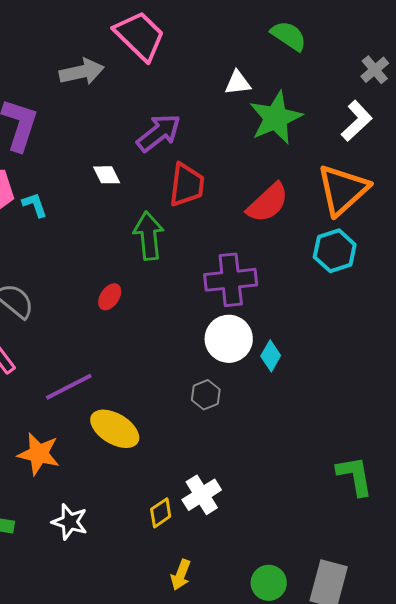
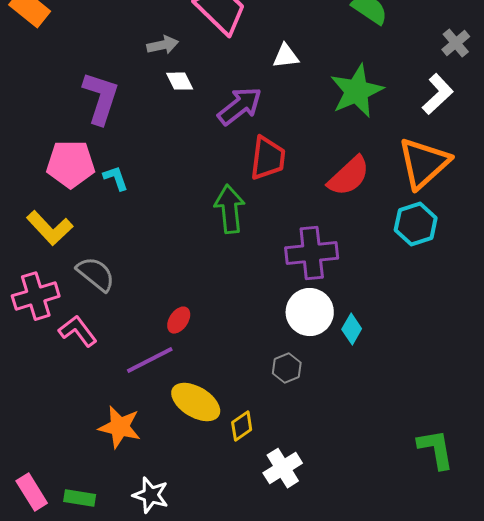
gray arrow: (82, 72) -> (163, 45), size x0.7
white triangle: (238, 83) -> (286, 56), moved
white diamond: (107, 175) -> (180, 81), moved
red ellipse: (110, 297) -> (179, 320), moved
yellow diamond: (161, 513) -> (242, 426), moved

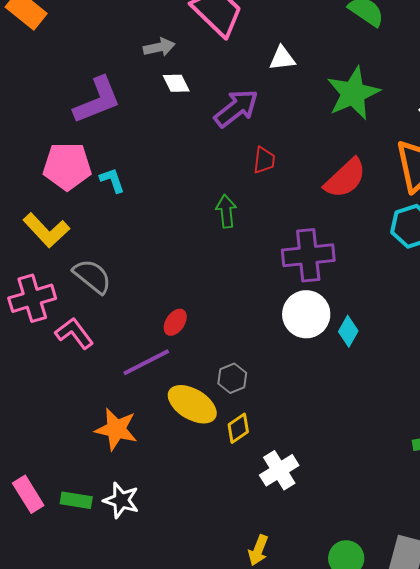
purple L-shape: (101, 98) -> (97, 100), turned 50
red trapezoid: (268, 158) -> (264, 160), size x0.6
green arrow: (230, 209) -> (226, 211), size x0.7
gray hexagon: (287, 368) -> (232, 378), moved
white star: (151, 495) -> (121, 500), moved

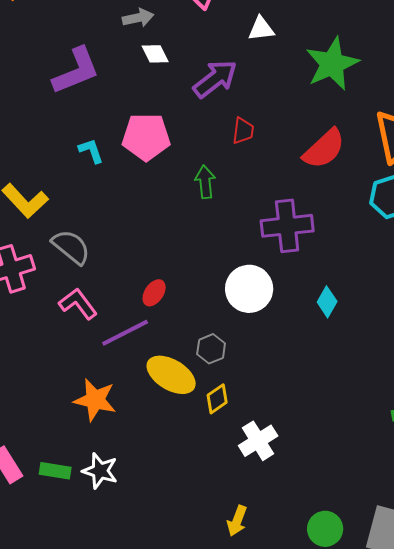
pink pentagon: (67, 166) -> (146, 137), moved
white circle: (306, 314) -> (249, 289), moved
pink L-shape: (74, 333) -> (78, 304), moved

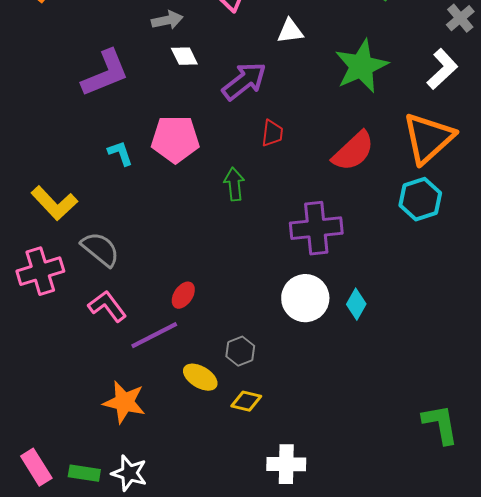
white circle: (249, 289) -> (305, 298), moved
yellow ellipse: (171, 375) -> (200, 377), size x0.7
yellow diamond: (217, 399) -> (246, 401), turned 48
white cross: (258, 441) -> (286, 464), moved, turned 33

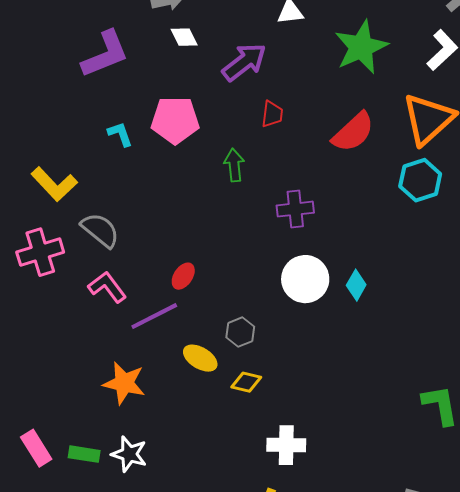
purple cross: (316, 228) -> (295, 209), moved, size x0.7

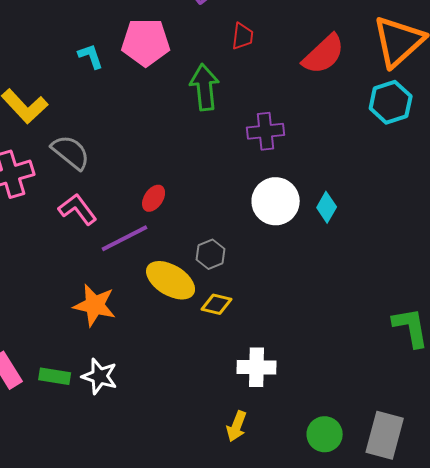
green arrow: (234, 165) -> (205, 87), size x1.4
yellow ellipse: (200, 358) -> (171, 280), size x1.4

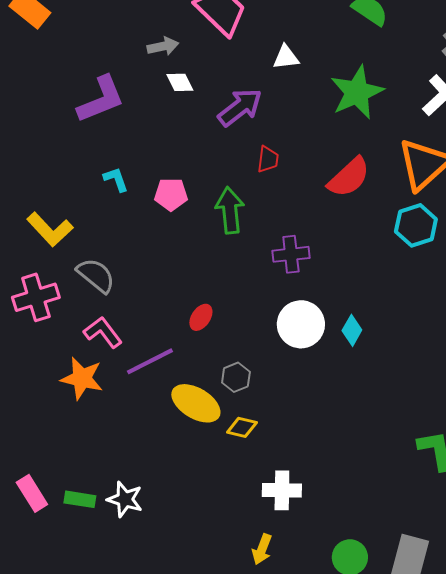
pink pentagon: (146, 42) -> (171, 194), moved, size x0.7
red ellipse: (154, 198) -> (201, 317), moved
orange star: (95, 305) -> (82, 378), moved

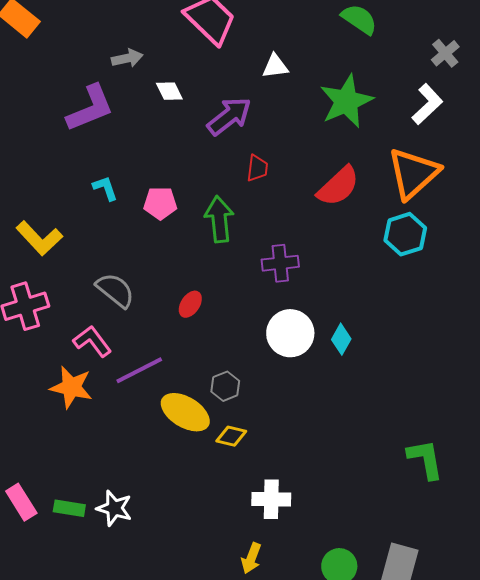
gray arrow: (163, 46) -> (127, 58), moved
gray semicircle: (96, 275) -> (115, 290), moved
red ellipse: (201, 317) -> (190, 304), moved

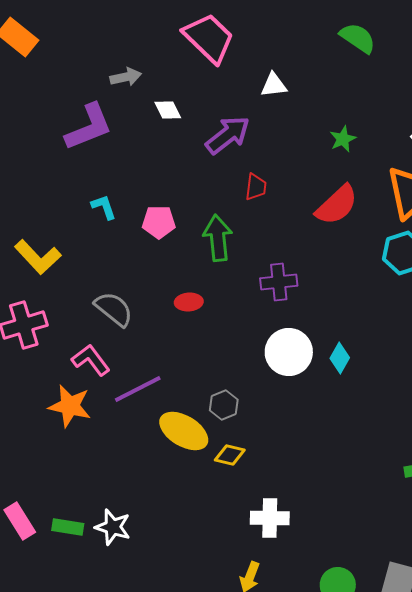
green star: (346, 101) -> (343, 139), moved, size x0.5
red ellipse: (190, 304) -> (189, 302), moved, turned 52

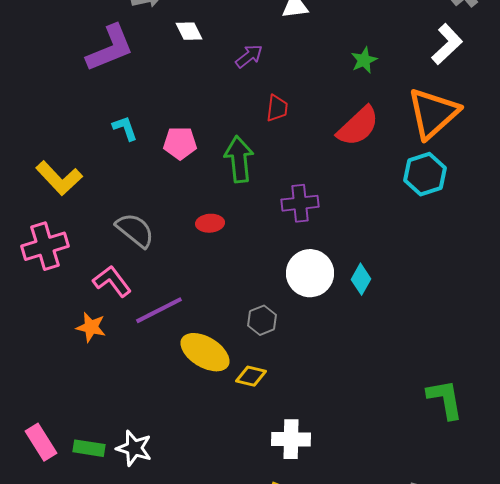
purple arrow: (228, 135) -> (249, 56), size x0.6
gray hexagon: (224, 405) -> (262, 320), moved
orange star: (70, 406) -> (91, 327), size x0.7

